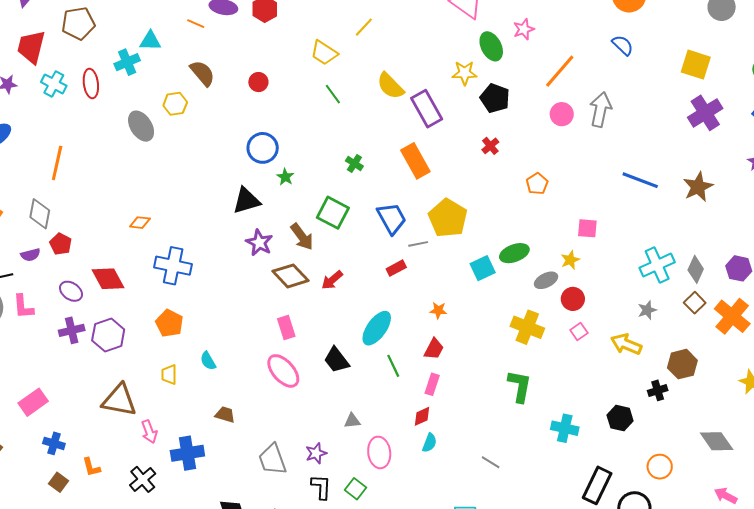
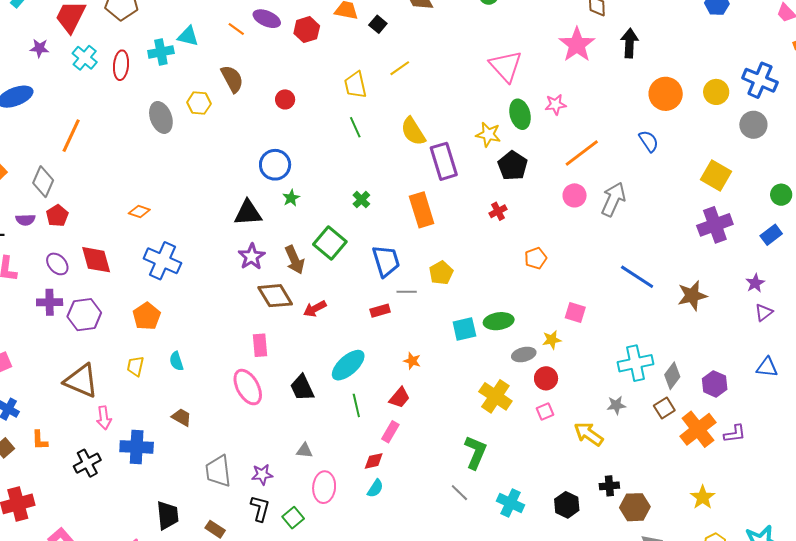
yellow trapezoid: (324, 53) -> (355, 85), turned 32
yellow pentagon: (448, 218) -> (441, 273), size x0.6
brown hexagon: (682, 364) -> (635, 507), moved
gray line: (491, 462) -> (459, 493), moved

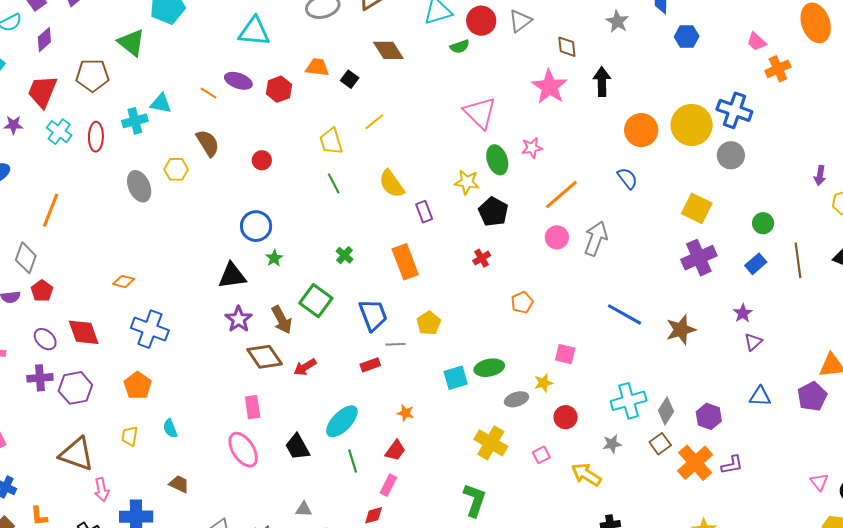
yellow circle: (716, 92) -> (692, 125), size x1.6
purple rectangle: (444, 161) -> (424, 212), size x0.6
red circle: (546, 378) -> (566, 417), moved

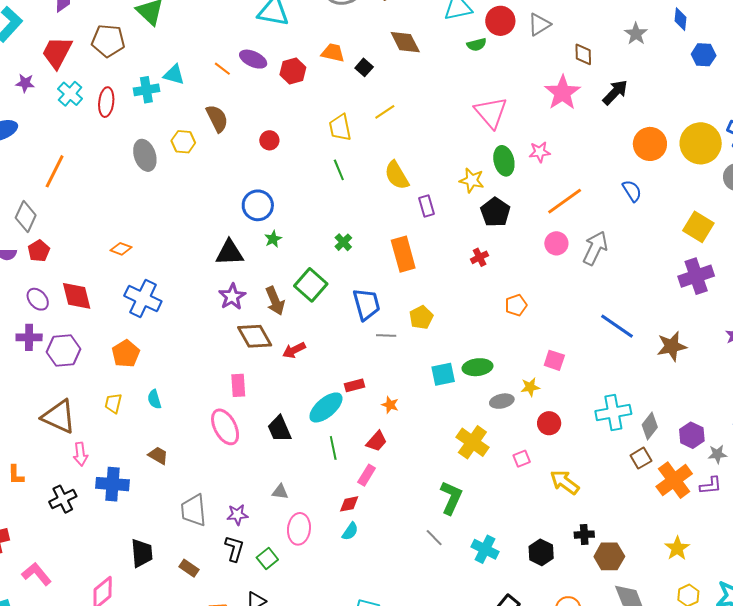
black arrow: (602, 82) -> (615, 92), turned 40
red rectangle: (370, 365) -> (355, 385), moved
gray star: (612, 444) -> (717, 454), moved

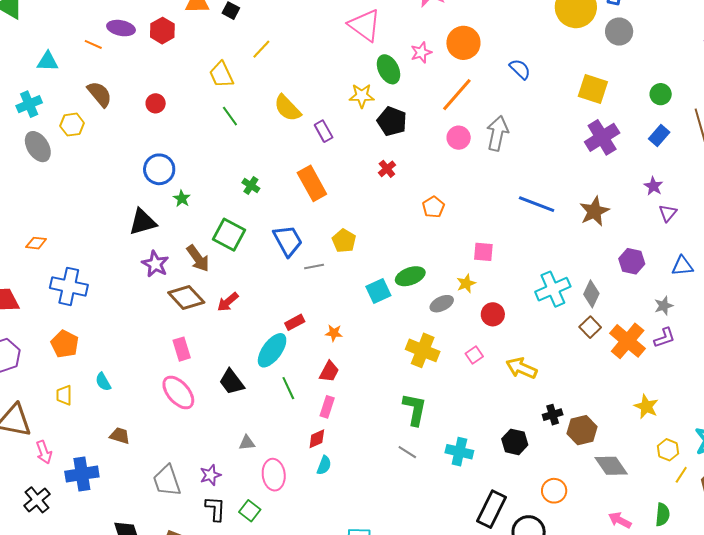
cyan cross: (146, 90) -> (29, 104), moved
orange circle: (650, 144) -> (463, 43), moved
purple hexagon: (692, 435) -> (632, 261), moved

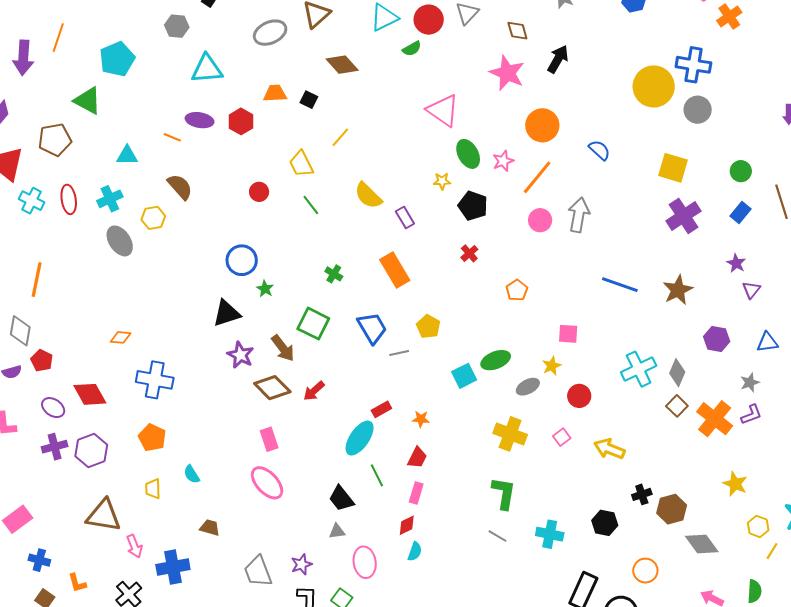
pink star: (421, 52) -> (503, 161), moved
yellow star: (362, 96) -> (442, 181), size x0.7
red circle: (156, 103) -> (259, 192), moved
black trapezoid: (232, 382) -> (341, 499), moved

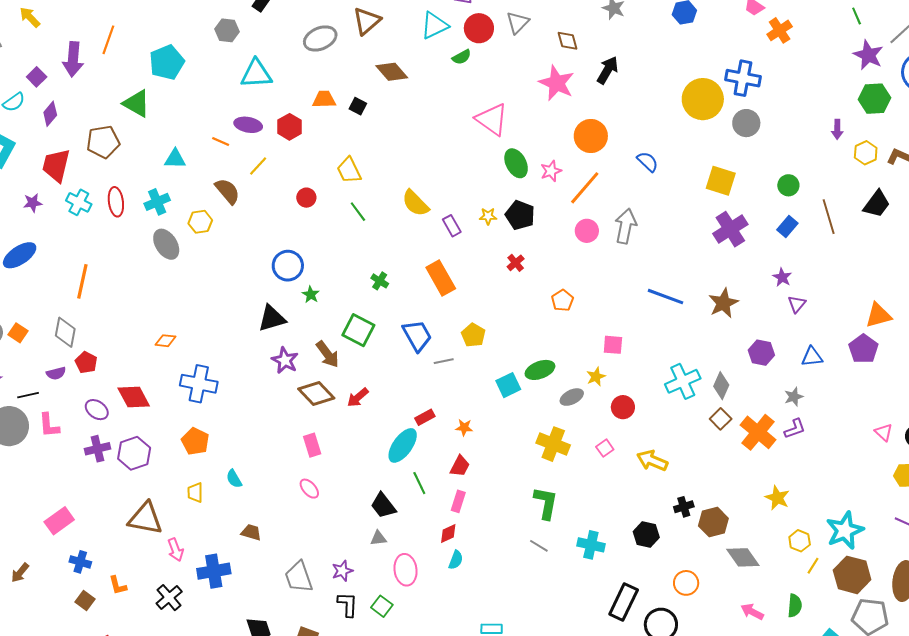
yellow line: (340, 137) -> (258, 166), moved
yellow star: (442, 181) -> (488, 216), moved
pink ellipse: (267, 483) -> (309, 489), size x0.6

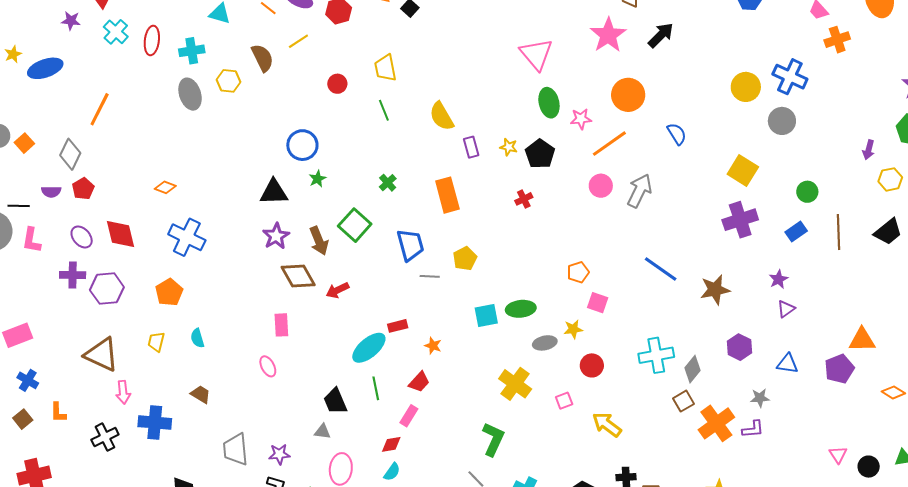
yellow circle: (703, 99) -> (746, 87), size x0.7
orange pentagon: (562, 300) -> (578, 272), moved

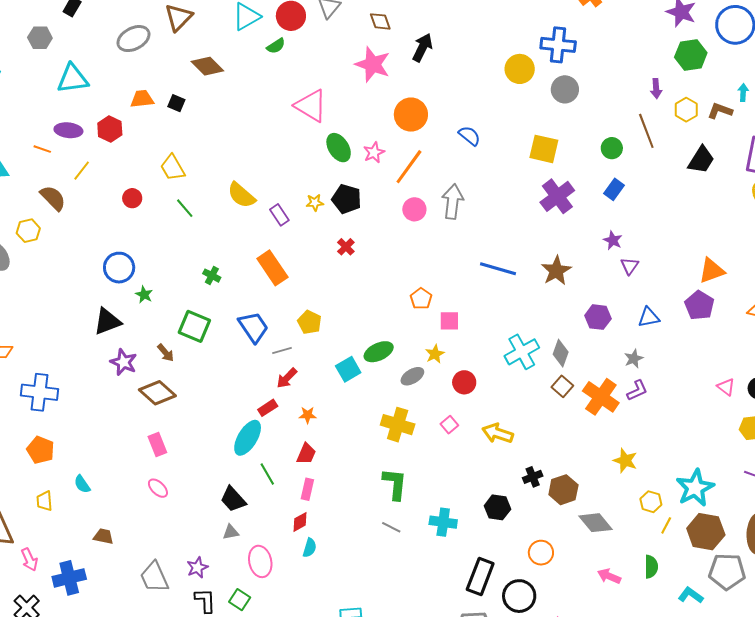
brown line: (838, 232) -> (646, 131), moved
brown arrow: (319, 241) -> (166, 353), size x0.7
red arrow: (337, 290) -> (287, 378), moved

